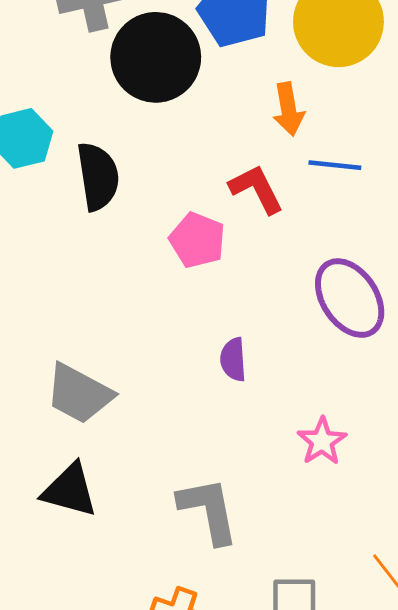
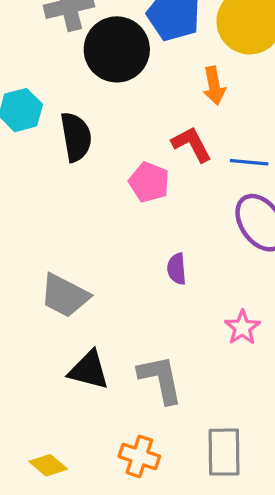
blue line: (335, 165) -> (249, 162), moved
black triangle: (70, 490) -> (89, 370), moved

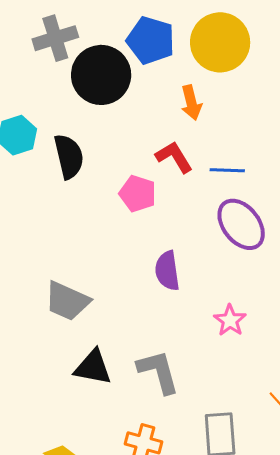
purple semicircle: (177, 269) -> (167, 271), size x1.4

